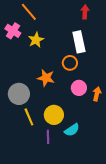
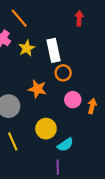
white rectangle: (79, 42) -> (53, 50), moved
yellow line: (29, 117) -> (13, 141), moved
purple line: (48, 137) -> (58, 167), moved

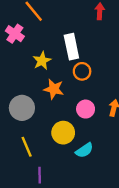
yellow star: (27, 48) -> (42, 61), moved
pink circle: (73, 100) -> (86, 109), moved
purple line: (58, 167) -> (40, 175), moved

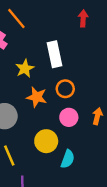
orange circle: (82, 71) -> (65, 89), moved
cyan semicircle: (84, 150) -> (68, 159), turned -36

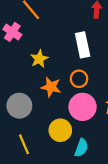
white rectangle: (55, 54) -> (83, 45), moved
pink circle: (69, 117) -> (83, 107), size x1.5

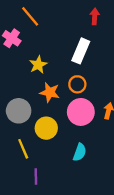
white rectangle: (83, 45) -> (81, 51), turned 35
yellow circle: (60, 130) -> (46, 128), moved

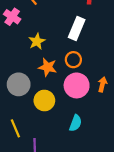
yellow line: (23, 149) -> (15, 128), moved

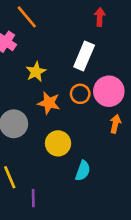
pink circle: (77, 85) -> (109, 91), moved
yellow circle: (44, 100) -> (58, 143), moved

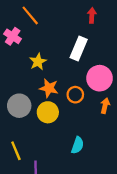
orange circle: (80, 94) -> (75, 95), moved
yellow circle: (58, 143) -> (48, 112), moved

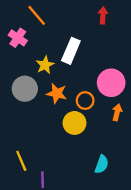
white rectangle: (79, 48) -> (71, 51), moved
gray circle: (19, 106) -> (25, 89), moved
yellow circle: (48, 112) -> (74, 123), moved
cyan semicircle: (78, 145) -> (102, 164), moved

